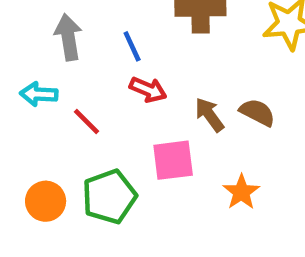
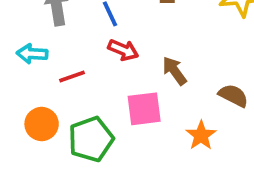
brown semicircle: (257, 112) -> (233, 96), moved
red line: (87, 121) -> (72, 77), turned -64
orange circle: (46, 201) -> (42, 124), moved

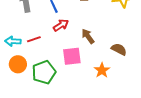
red arrow: (123, 50) -> (61, 25), turned -56
cyan arrow: (32, 54) -> (13, 41), moved

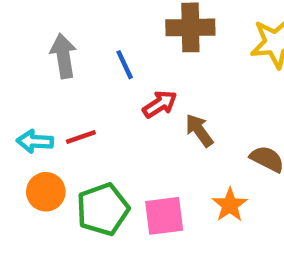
red arrow: (61, 25) -> (160, 104), moved
pink square: (72, 56) -> (164, 216), moved

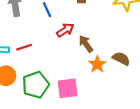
orange star: (230, 205) -> (97, 64), moved

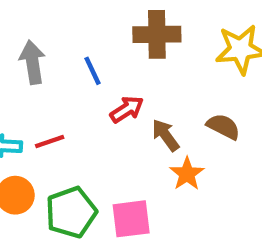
brown semicircle: (121, 59) -> (223, 127), moved

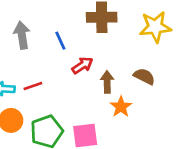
brown arrow: (165, 135) -> (107, 82), turned 35

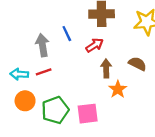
gray arrow: (22, 35) -> (42, 45), moved
red arrow: (82, 65) -> (95, 45), moved

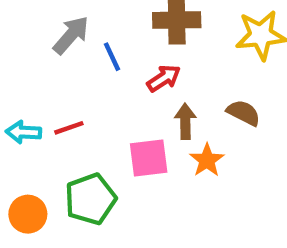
gray arrow: (42, 45) -> (71, 35), moved, turned 50
orange circle: (25, 101) -> (28, 214), moved
pink square: (88, 114) -> (149, 158), moved

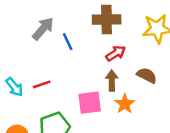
red arrow: (164, 78) -> (116, 53), moved
cyan arrow: (24, 132) -> (14, 87), turned -132

